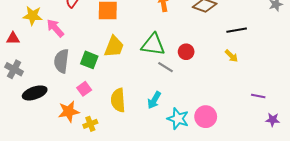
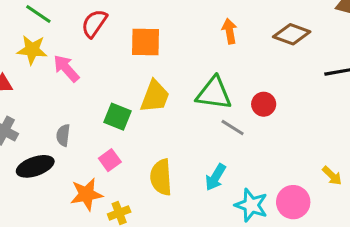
yellow arrow: (231, 56) -> (332, 176), moved
gray semicircle: (61, 61) -> (63, 135), moved, size x0.6

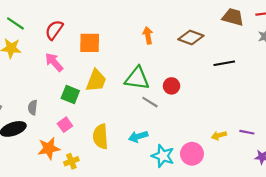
pink arrow: (66, 68) -> (54, 62), moved
yellow arrow: (332, 176) -> (219, 135), turned 120
cyan arrow: (215, 177) -> (138, 137), turned 42

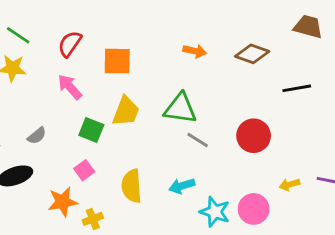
orange arrow: (148, 35) -> (195, 51), turned 112
red circle: (172, 86) -> (254, 136), moved, size x1.5
gray semicircle: (33, 107) -> (37, 136), moved, turned -136

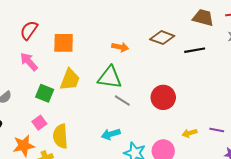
orange arrow: (195, 51) -> (120, 47), moved
black line: (297, 88) -> (195, 50), moved
yellow semicircle: (132, 186) -> (60, 136), moved

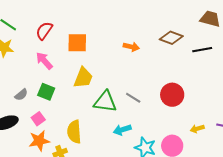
green triangle: (110, 77) -> (105, 102), moved
green square: (45, 93) -> (46, 92), moved
pink square: (39, 123) -> (38, 119), moved

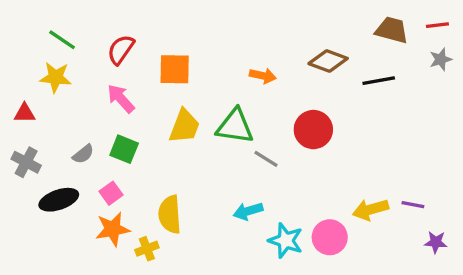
red circle: (172, 95) -> (313, 130), moved
green triangle: (105, 102) -> (235, 126), moved
yellow arrow: (197, 129) -> (370, 210), size x1.5

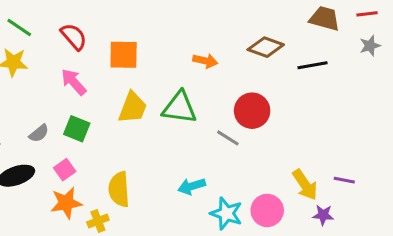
red semicircle: (121, 50) -> (74, 37), turned 104
gray line: (266, 159) -> (228, 138), moved
yellow arrow: (370, 210) -> (305, 185), turned -108
purple star: (436, 242) -> (323, 215), moved

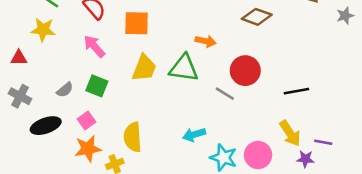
orange arrow: (205, 61) -> (206, 41), moved
black line: (313, 65) -> (296, 91), moved
purple line: (344, 180) -> (323, 142), moved

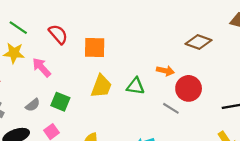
orange arrow: (206, 41) -> (165, 71), moved
pink arrow: (94, 46) -> (42, 67), moved
green triangle: (184, 68) -> (136, 86), size x0.7

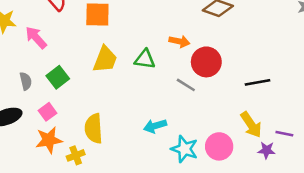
green square: (60, 102) -> (58, 77), turned 30
gray semicircle: (33, 105) -> (26, 81), turned -64

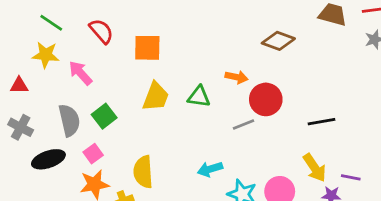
gray semicircle: (26, 81) -> (69, 120), size x1.6
gray line: (186, 85) -> (243, 124), turned -54

